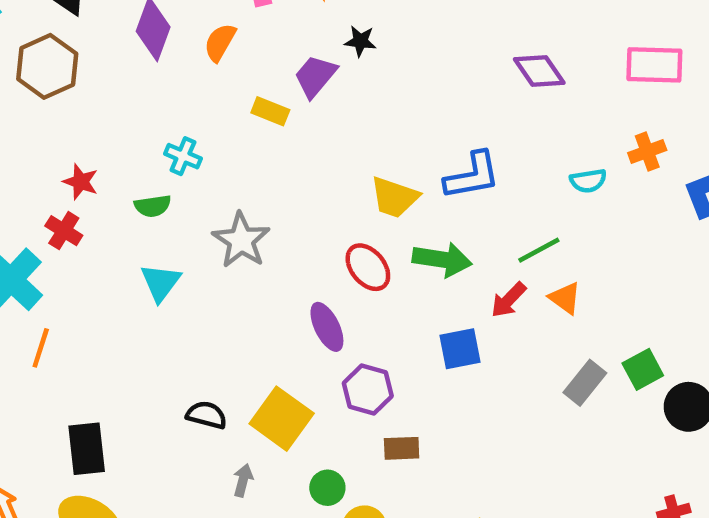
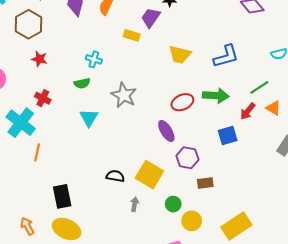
red star: (81, 182) -> (39, 59), moved
yellow trapezoid: (394, 197) -> (180, 55), moved
red ellipse: (368, 267) -> (182, 102), turned -70

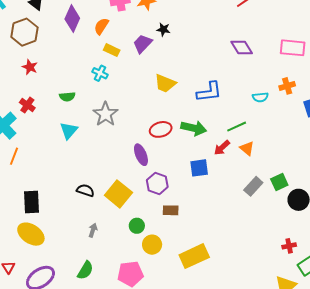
yellow rectangle: (132, 35) -> (112, 50), moved
cyan cross: (94, 59) -> (100, 73), moved
gray arrow: (135, 204) -> (93, 230), moved

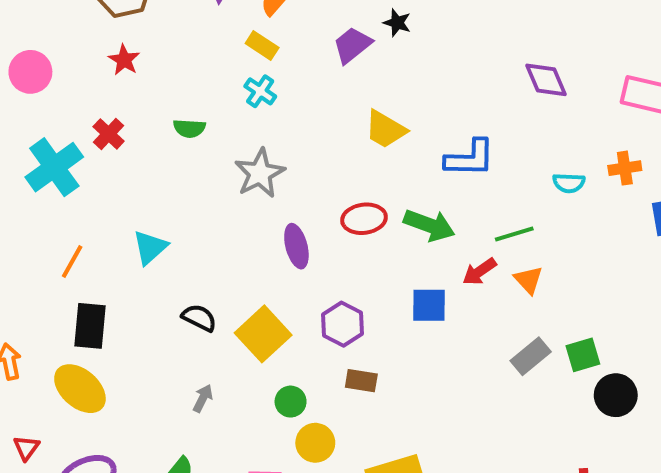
yellow rectangle: (112, 50) -> (262, 46), moved
cyan triangle: (69, 131) -> (150, 247), moved
purple ellipse: (141, 155) -> (296, 246), moved
orange line: (14, 156) -> (72, 261), moved

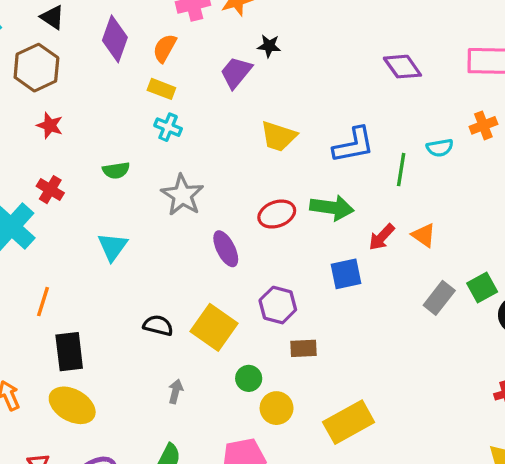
green line: (514, 234) -> (401, 170), moved, turned -52
cyan triangle: (150, 247) -> (113, 247), moved

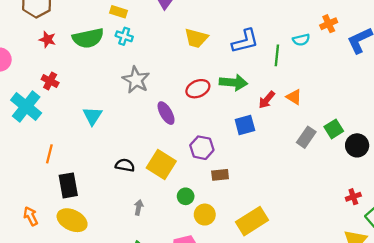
green semicircle: (116, 170) -> (88, 38), moved, size x1.8

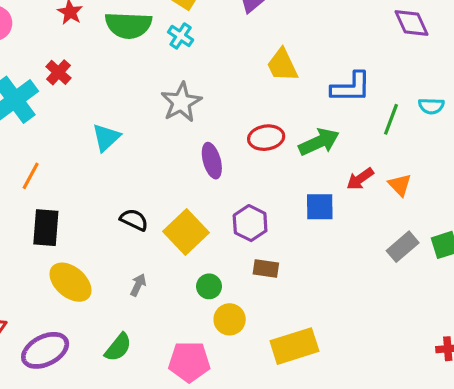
yellow trapezoid: (196, 38) -> (282, 65), turned 35
green arrow: (233, 83) -> (319, 142), turned -44
yellow ellipse: (72, 220) -> (71, 282), moved

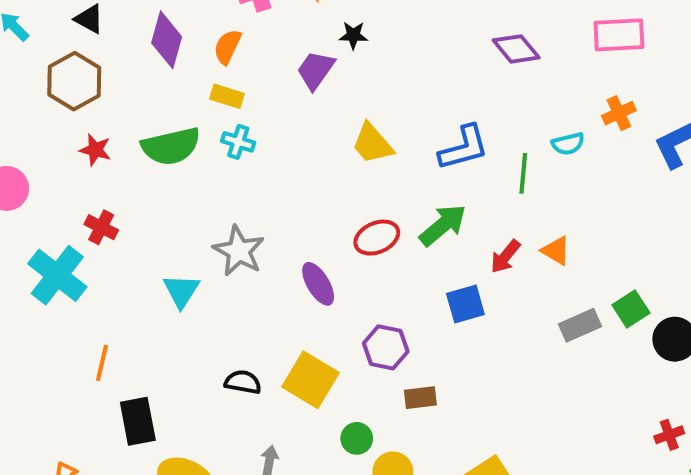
gray star: (181, 102) -> (239, 251), moved
gray rectangle: (403, 247) -> (580, 325), turned 32

